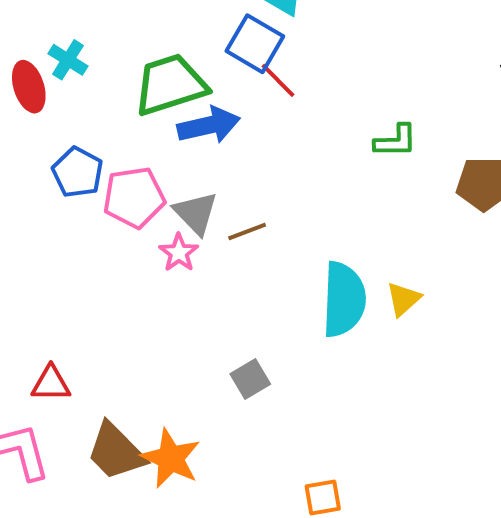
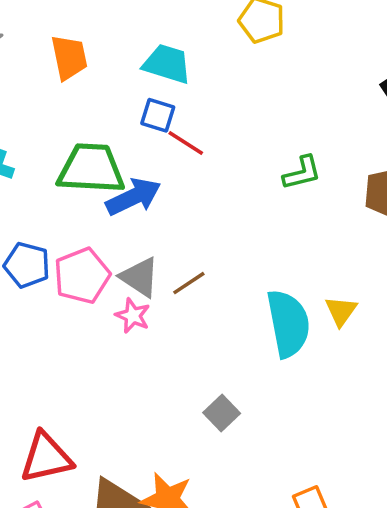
blue square: (255, 44) -> (158, 115), size x0.7
green trapezoid: (170, 85) -> (91, 169), turned 34
red triangle: (51, 384) -> (46, 457), size x1.5

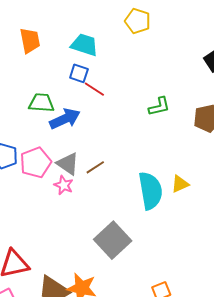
green trapezoid: (91, 169) -> (41, 103), size x0.7
yellow triangle: (341, 311) -> (180, 184), turned 30
gray square: (222, 413) -> (113, 240), size x1.8

